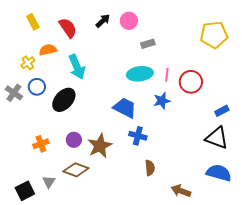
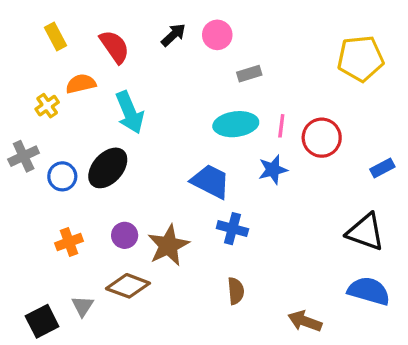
blue circle: (37, 87) -> (62, 176), moved
gray cross: (14, 93) -> (24, 156), turned 30
blue rectangle: (222, 111) -> (382, 168), moved
brown semicircle: (150, 168) -> (236, 291), moved

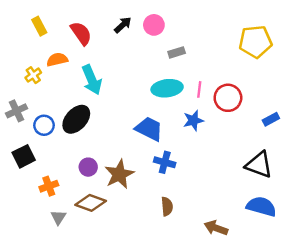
orange cross: (69, 242) -> (49, 186), moved
black square: (42, 321) -> (24, 156), moved

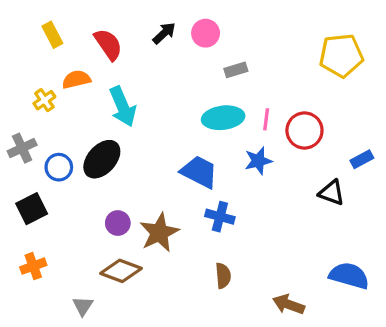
black triangle: (259, 165) -> (332, 193), moved, size x0.7
orange cross: (49, 186) -> (33, 266), moved
gray triangle: (58, 217) -> (83, 306), moved

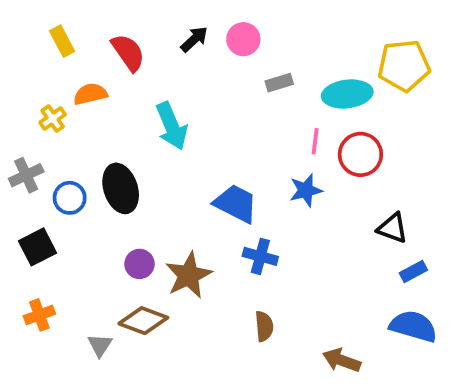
cyan arrow: (123, 107) -> (172, 126), moved
cyan ellipse: (223, 118) -> (347, 94), moved
black ellipse: (102, 159) -> (121, 188), turned -60
blue rectangle: (362, 159) -> (413, 271), moved
gray triangle: (83, 306) -> (100, 345), moved

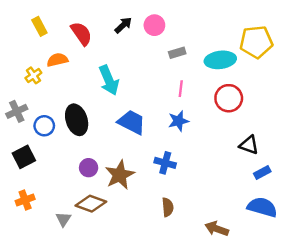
pink line: (315, 141) -> (181, 89), moved
blue star: (306, 190) -> (178, 121), moved
blue trapezoid: (236, 204) -> (132, 122), moved

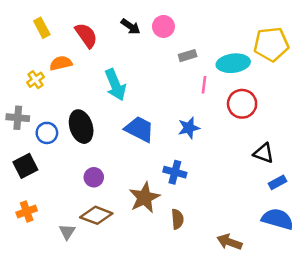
black arrow: (123, 25) -> (131, 26), turned 78
pink line: (181, 89) -> (204, 85), moved
gray cross: (17, 111) -> (18, 118), turned 30
brown star: (120, 175) -> (144, 198), moved

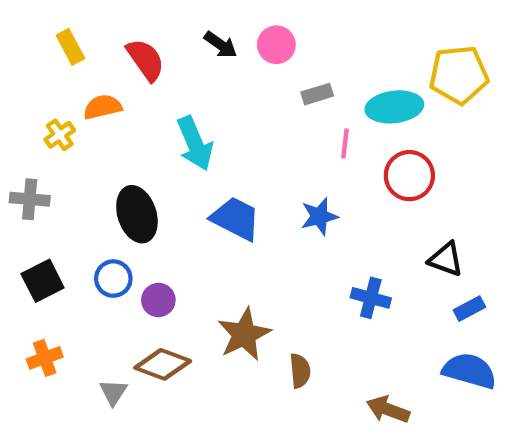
blue circle: (47, 133) -> (113, 279), moved
blue cross: (175, 172) -> (371, 298), moved

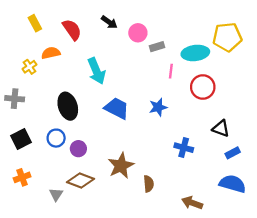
pink circle: (276, 45) -> (138, 33), moved

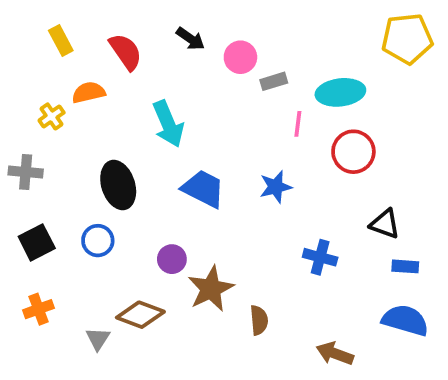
yellow pentagon: (227, 37) -> (407, 39), moved
purple circle: (78, 149) -> (172, 259), moved
blue rectangle: (233, 153) -> (405, 266), turned 32

